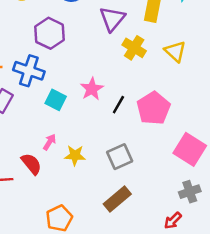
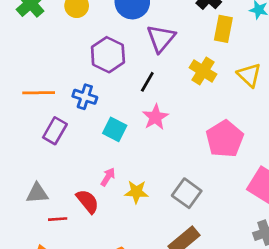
purple triangle: (112, 19) -> (161, 38), moved
blue cross: (29, 71) -> (85, 97), size x0.7
black line: (118, 105) -> (147, 82), moved
gray square: (120, 157) -> (187, 193), turned -30

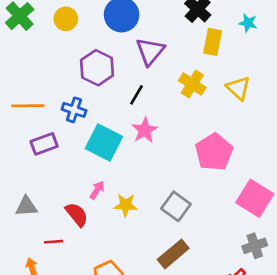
cyan square: (115, 129) -> (104, 142), size x1.5
purple rectangle: (55, 131) -> (44, 144), turned 40
red line: (58, 219) -> (54, 242), moved

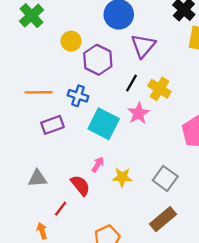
yellow circle: (66, 19) -> (71, 41), moved
yellow cross: (192, 84) -> (159, 89), moved
red line: (54, 242) -> (61, 209), turned -49

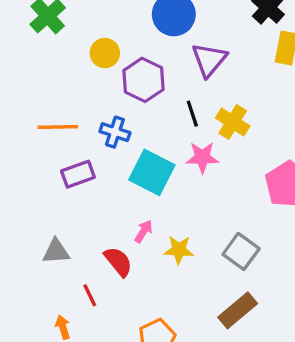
black line: (132, 83) -> (192, 114), turned -48
pink star: (138, 113) -> (202, 157), turned 30
red line: (61, 209) -> (90, 295), turned -63

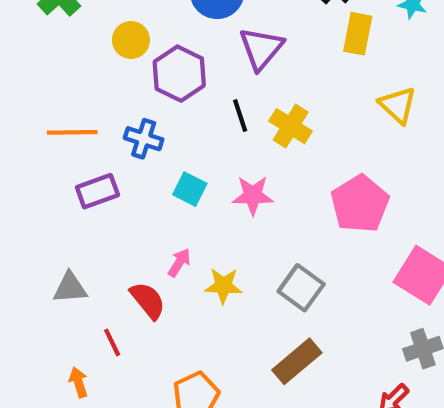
pink star: (202, 157) -> (253, 195), moved
cyan square: (152, 172) -> (190, 189), size x0.6

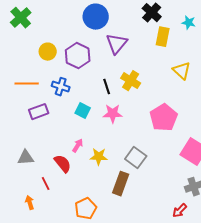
yellow circle: (131, 40) -> (48, 52), moved
black line: (240, 116) -> (107, 87), moved
brown rectangle: (297, 361) -> (121, 184), moved, turned -30

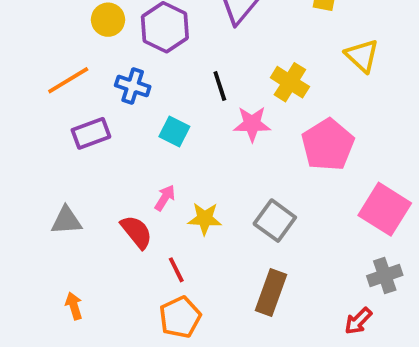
yellow cross: (131, 81) -> (290, 82), moved
orange line: (27, 84) -> (68, 80), turned -30
pink star: (113, 114) -> (252, 124), moved
red line: (46, 184) -> (176, 270), moved
brown rectangle: (121, 184) -> (271, 293), moved

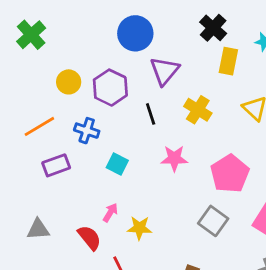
yellow cross: (290, 82) -> (198, 110), moved
black line: (220, 86) -> (151, 114), moved
gray square: (275, 221) -> (213, 221), moved

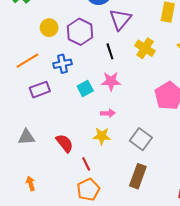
blue cross: (87, 131) -> (62, 64), turned -30
pink star: (174, 158) -> (111, 81), moved
cyan square: (117, 164) -> (85, 89), turned 35
pink arrow: (110, 213) -> (108, 113), moved, turned 56
gray square: (213, 221) -> (141, 139), moved

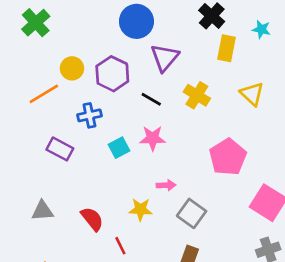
black line: (110, 51) -> (151, 99), turned -42
orange line: (27, 61) -> (44, 94), moved
purple rectangle: (40, 90) -> (60, 149), turned 48
pink arrow: (108, 113) -> (166, 185), moved

